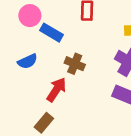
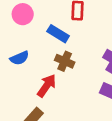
blue rectangle: (51, 33) -> (58, 34), moved

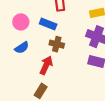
pink circle: (23, 14) -> (21, 22), moved

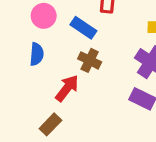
blue semicircle: (22, 48) -> (37, 54), turned -64

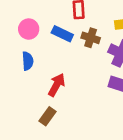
brown cross: (90, 60) -> (91, 38), moved

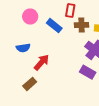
brown cross: (91, 38) -> (82, 25), moved, turned -32
blue semicircle: (28, 61) -> (23, 48), moved, turned 72

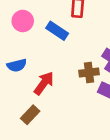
brown cross: (82, 25) -> (89, 72), moved

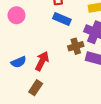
blue rectangle: (57, 31) -> (62, 19), moved
blue semicircle: (17, 65) -> (19, 62), moved

